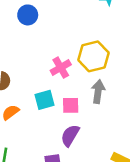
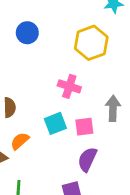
yellow hexagon: (93, 56) -> (91, 43), moved
pink cross: (61, 68) -> (69, 86), turned -36

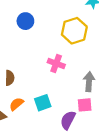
cyan square: (55, 123) -> (43, 103), moved
pink square: (84, 127) -> (85, 105), moved

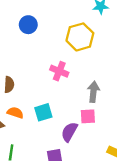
orange semicircle: (16, 104) -> (15, 113), turned 56

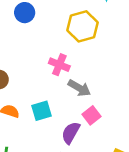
gray arrow: (93, 92) -> (79, 88), moved, turned 114
pink square: (88, 116) -> (91, 115), turned -35

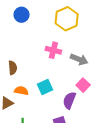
gray arrow: (79, 88) -> (79, 59), moved

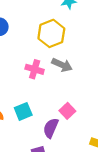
gray arrow: (79, 59) -> (62, 65), moved

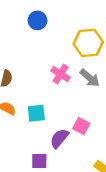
pink square: (67, 111) -> (81, 126), turned -35

